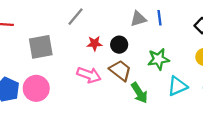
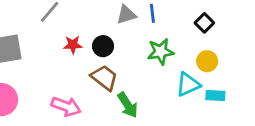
green star: (158, 59) -> (161, 52), moved
pink arrow: (89, 75) -> (66, 106), moved
cyan triangle: (177, 86) -> (188, 85), moved

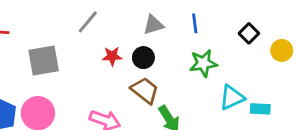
gray triangle: (126, 15) -> (153, 25), moved
yellow circle: (207, 61) -> (282, 50), moved

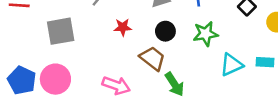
black circle: (143, 58) -> (165, 31), moved
cyan rectangle: (260, 109) -> (265, 62), moved

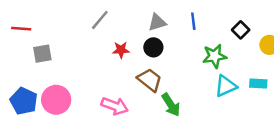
gray square: (61, 31) -> (42, 54), moved, size x0.7
black circle: (165, 31) -> (153, 47), moved
green star: (206, 34) -> (215, 56), moved

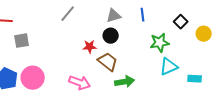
red star: (121, 50) -> (90, 47), moved
cyan rectangle: (258, 84) -> (195, 79), moved
green arrow: (171, 105) -> (125, 82), turned -66

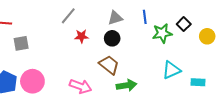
green star: (160, 43) -> (162, 33), moved
red star: (90, 47) -> (81, 36), moved

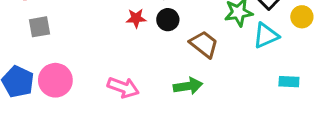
red star: (81, 36) -> (136, 18), moved
brown trapezoid: (109, 65) -> (204, 44), moved
cyan triangle: (171, 70) -> (266, 36), moved

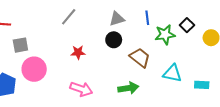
red star: (136, 18) -> (78, 52), moved
cyan triangle: (266, 36) -> (172, 73), moved, turned 36
pink circle: (55, 80) -> (34, 69), moved

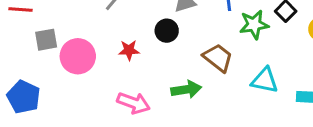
black circle: (114, 40) -> (167, 31), moved
pink circle: (34, 69) -> (78, 56), moved
green arrow: (128, 88) -> (186, 89), moved

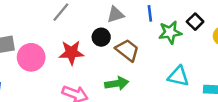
red star: (129, 50) -> (71, 53), size x1.5
brown trapezoid: (218, 58) -> (127, 50), moved

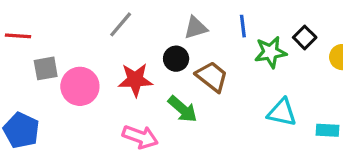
green arrow: (117, 83) -> (183, 109), moved, turned 50

